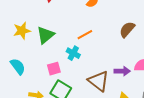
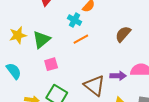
cyan cross: (73, 53) -> (75, 20), moved
pink square: (54, 69) -> (51, 64), moved

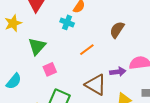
yellow star: (18, 35) -> (13, 23), moved
orange line: (81, 39) -> (87, 50), moved
cyan semicircle: (14, 71) -> (14, 81), turned 84

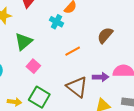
pink square: (50, 69) -> (33, 66), turned -32

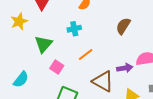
cyan cross: (56, 22) -> (74, 29), moved, turned -32
orange line: (73, 51) -> (86, 55), moved

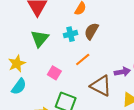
yellow star: (19, 21) -> (17, 64), moved
brown semicircle: (123, 26) -> (91, 31), moved
green triangle: (43, 44) -> (40, 39), moved

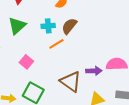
orange line: (83, 60) -> (56, 44), moved

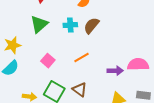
orange line: (56, 44) -> (82, 58), moved
brown triangle: (71, 82) -> (80, 90), moved, size x0.7

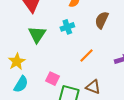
brown semicircle: (91, 26) -> (102, 20), moved
pink square: (48, 61) -> (53, 79), moved

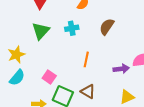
orange line: (87, 56) -> (86, 59), turned -42

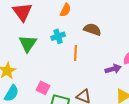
brown semicircle: (107, 27) -> (92, 29), turned 84
orange line: (86, 59) -> (76, 53), moved

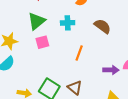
orange line: (76, 53) -> (79, 53), moved
pink square: (43, 88) -> (42, 42), moved, turned 32

